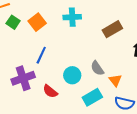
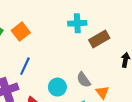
cyan cross: (72, 17) -> (77, 23), moved

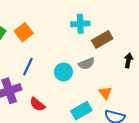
gray semicircle: (84, 80) -> (87, 64), moved, turned -77
cyan circle: (57, 87) -> (64, 72), moved

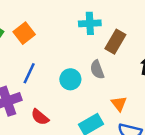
brown rectangle: (102, 40) -> (115, 42), turned -30
gray semicircle: (87, 64) -> (97, 70), turned 91

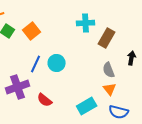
gray semicircle: (97, 70) -> (109, 70), moved
cyan circle: (70, 79) -> (57, 63), moved

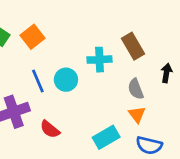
cyan cross: (86, 23) -> (99, 60), moved
brown rectangle: (107, 38) -> (133, 46), turned -60
blue line: (36, 64) -> (38, 81), turned -48

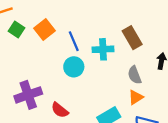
blue line: (38, 81) -> (74, 41), moved
orange triangle: (137, 115) -> (136, 97), turned 35

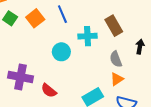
blue line: (74, 41) -> (62, 14), moved
purple cross: (28, 95) -> (21, 77), turned 30

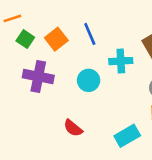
purple cross: (21, 77) -> (38, 76), moved

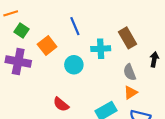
orange square: (56, 39) -> (47, 45), moved
purple cross: (38, 76) -> (18, 62), moved

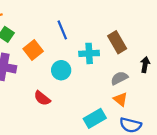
gray semicircle: (130, 72) -> (119, 78), turned 84
orange triangle: (131, 93) -> (120, 99), turned -48
red semicircle: (61, 104) -> (42, 98), moved

